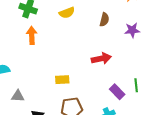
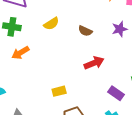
brown semicircle: (104, 20) -> (85, 31), moved, turned 112
orange arrow: (32, 35) -> (20, 53), turned -108

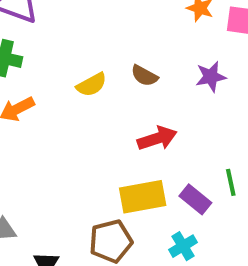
yellow semicircle: (51, 24) -> (92, 85), moved
yellow rectangle: (59, 91) -> (143, 197), moved, size x1.6

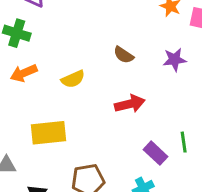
yellow semicircle: (92, 85) -> (73, 79), moved
yellow rectangle: (143, 197) -> (48, 133), moved

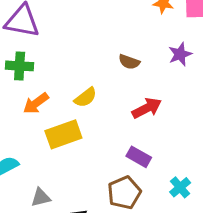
yellow rectangle: (48, 133) -> (63, 134), moved
purple rectangle: (155, 153) -> (139, 157), moved

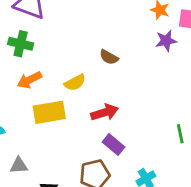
purple star: (180, 54) -> (166, 41), moved
brown semicircle: (129, 62) -> (109, 57), moved
red arrow: (147, 108) -> (105, 112), moved

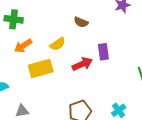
purple rectangle: (114, 144) -> (103, 52), moved, turned 49

